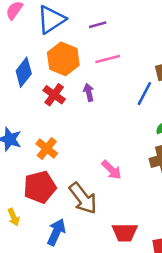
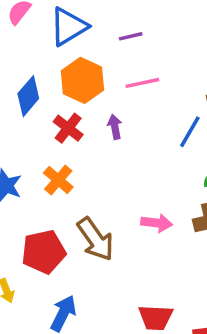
orange cross: (47, 148) -> (58, 180), moved
pink arrow: (112, 170) -> (157, 223), moved, turned -40
brown arrow: (83, 198) -> (95, 239), moved

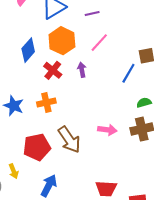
pink line: (142, 83) -> (99, 43), turned -36
orange cross: (58, 180) -> (46, 103), turned 36

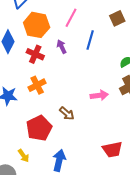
blue line: (128, 73) -> (90, 40), moved
brown arrow: (69, 140) -> (67, 114), size x0.6

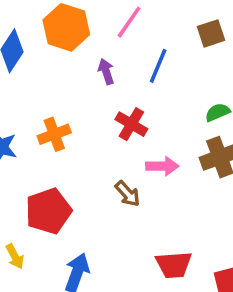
red cross: (35, 54) -> (131, 124), moved
brown arrow: (67, 114) -> (128, 194), moved

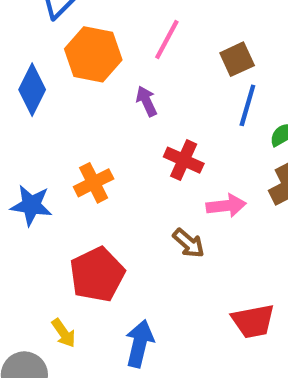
brown square: (211, 33) -> (237, 59), moved
blue line: (158, 66) -> (247, 105), moved

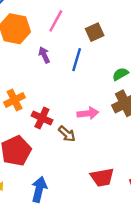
blue line: (247, 105) -> (77, 60), moved
red cross: (184, 160) -> (42, 118), moved

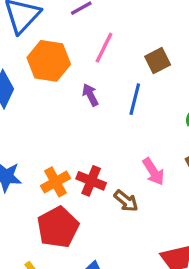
orange cross: (14, 100) -> (55, 182), moved
pink arrow: (88, 113) -> (153, 172), turned 66

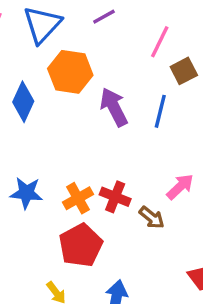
pink line: (104, 48) -> (160, 42), moved
purple arrow: (90, 95) -> (114, 107), size x1.6
pink arrow: (153, 172) -> (180, 187), turned -100

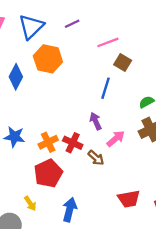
pink line: (160, 42) -> (108, 42), turned 40
brown square: (184, 71) -> (123, 63), turned -35
purple arrow: (114, 107) -> (96, 121), moved, size x0.7

